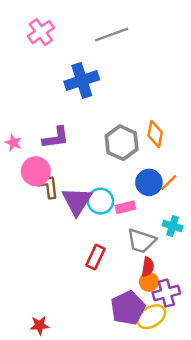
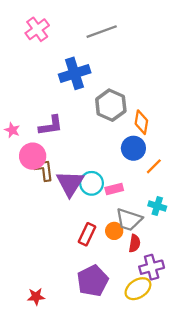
gray hexagon: (122, 143) -> (111, 105), moved
blue circle: (149, 182) -> (133, 148), moved
orange circle: (149, 282) -> (114, 231), moved
purple pentagon: (128, 308) -> (93, 281), moved

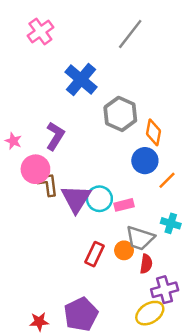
gray line: (102, 32) -> (130, 34), moved, turned -32
blue cross: (75, 73) -> (81, 79), turned -32
purple L-shape: (51, 126) -> (55, 136), turned -50
purple pentagon: (93, 281) -> (81, 314), moved

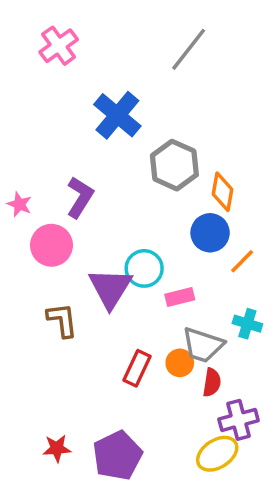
brown L-shape: (48, 184) -> (62, 320), moved
cyan circle: (99, 199) -> (144, 268), moved
red star: (39, 322) -> (57, 448), moved

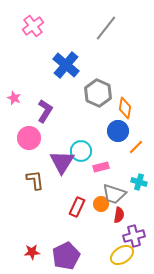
pink star: (19, 204) -> (14, 98), moved

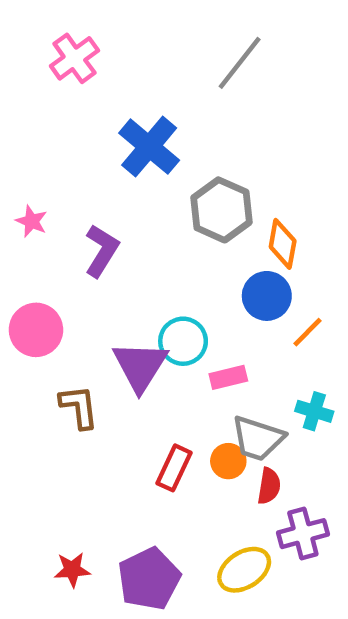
pink circle: (29, 138) -> (36, 330), moved
yellow ellipse: (122, 255) -> (244, 570), moved

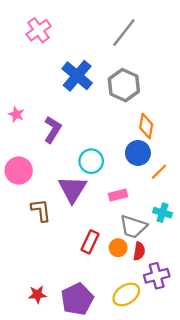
gray hexagon: (222, 210) -> (124, 85), moved
cyan circle: (183, 341) -> (91, 161), moved
orange circle: (228, 461) -> (118, 248), moved

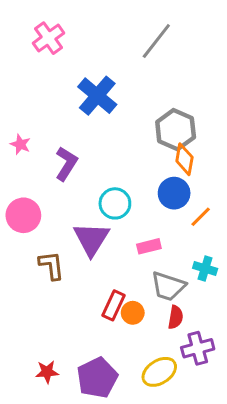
gray hexagon: (124, 85) -> (176, 130), moved
orange circle: (118, 248) -> (133, 313), moved

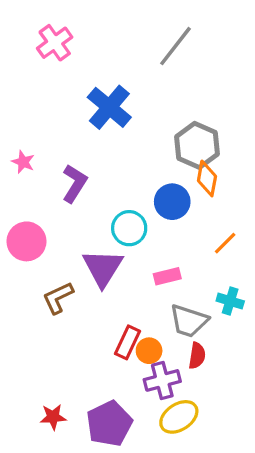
blue circle: (174, 193) -> (172, 202), moved
brown L-shape: (51, 266) -> (58, 298), turned -108
purple cross: (198, 348) -> (162, 380), moved

